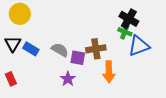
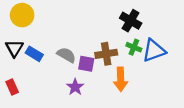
black cross: (129, 19) -> (131, 21), moved
green cross: (125, 32) -> (134, 47), moved

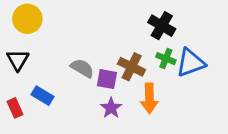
blue rectangle: (34, 54) -> (42, 96), moved
brown cross: (106, 54) -> (132, 67), turned 35
purple star: (75, 87) -> (111, 108), moved

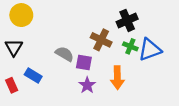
black cross: (162, 26) -> (127, 20), turned 36
brown cross: (132, 67) -> (101, 40), moved

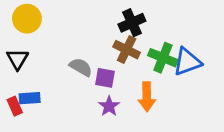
black cross: (127, 20) -> (132, 23), moved
green cross: (130, 46) -> (163, 58), size x1.5
blue rectangle: (33, 75) -> (30, 98), moved, turned -35

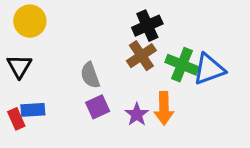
brown cross: (127, 50) -> (141, 56), turned 30
gray semicircle: (81, 67) -> (90, 75), turned -140
purple square: (105, 78) -> (98, 107), moved, turned -35
purple star: (109, 106) -> (137, 114), moved

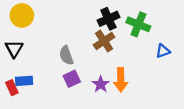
green cross: (182, 65) -> (138, 24), moved
blue triangle: (209, 69) -> (163, 51), moved, size x0.6

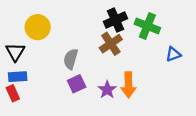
yellow circle: (22, 15) -> (38, 27), moved
gray semicircle: (66, 55) -> (71, 59), turned 36
blue rectangle: (24, 81) -> (18, 77), moved

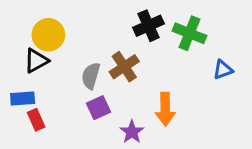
brown cross: (111, 44) -> (124, 67), moved
black triangle: (15, 52) -> (36, 61), moved, turned 30
purple star: (107, 90) -> (132, 132), moved
red rectangle: (13, 93) -> (36, 120), moved

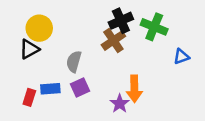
brown cross: (124, 67) -> (113, 41), moved
blue rectangle: (23, 99) -> (50, 89), moved
red rectangle: (36, 120) -> (29, 97), turned 42
purple star: (132, 132) -> (120, 104), moved

